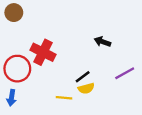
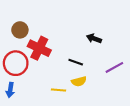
brown circle: (14, 13) -> (20, 30), moved
black line: (83, 77) -> (76, 62), moved, turned 56

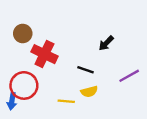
black arrow: (94, 39) -> (106, 43), turned -64
red circle: (16, 63) -> (24, 85), moved

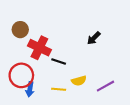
black line: (86, 70) -> (59, 62), moved
purple line: (129, 76) -> (105, 86), moved
blue arrow: (12, 101) -> (30, 89), moved

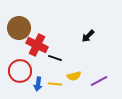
brown circle: (20, 30) -> (19, 28), size x1.5
blue arrow: (30, 89) -> (38, 84), moved

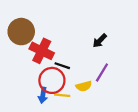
red circle: (20, 71) -> (52, 80), moved
purple line: (99, 81) -> (102, 72), moved, turned -30

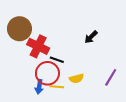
purple line: (102, 72) -> (111, 77), moved

